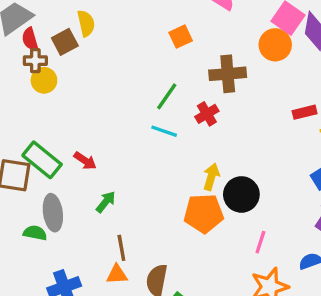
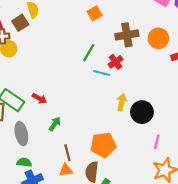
orange circle: (275, 45) -> (158, 38), moved
cyan line: (164, 131) -> (102, 73), moved
orange pentagon: (204, 213) -> (103, 145), moved
green semicircle: (35, 233) -> (24, 162), moved

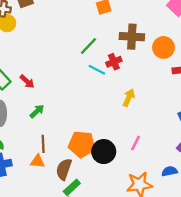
yellow arrow: (122, 102) -> (129, 98), moved
black circle: (142, 112) -> (104, 152), moved
pink line: (157, 142) -> (135, 143), moved

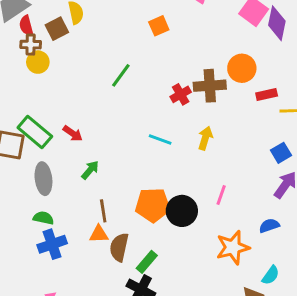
brown cross: (132, 37) -> (210, 86), moved
green line: (89, 46) -> (121, 75), moved
cyan line: (97, 70) -> (160, 139), moved
brown semicircle: (64, 169) -> (119, 247), moved

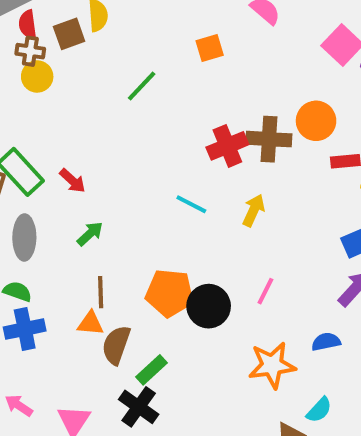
green line: (121, 75) -> (142, 86), moved
red cross: (181, 94) -> (227, 146), size x1.4

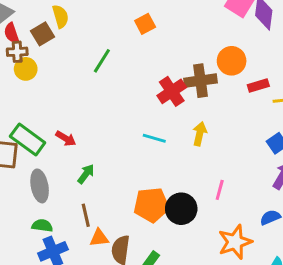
brown line: (101, 292) -> (86, 215), moved

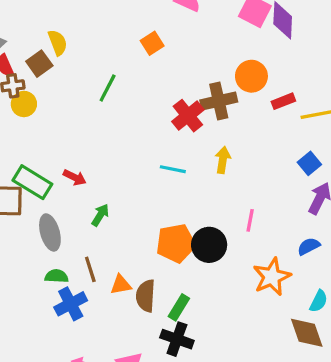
brown line: (86, 215) -> (90, 269), moved

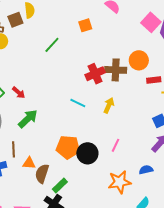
green arrow: (100, 215) -> (28, 119), size x1.5

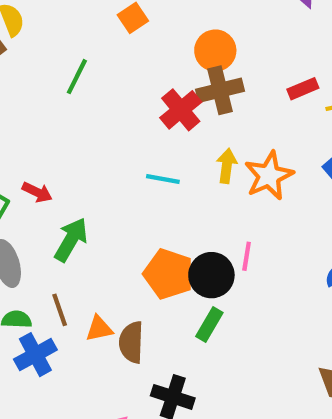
orange circle: (139, 60) -> (215, 51), moved
pink line: (115, 145) -> (247, 256), moved
orange pentagon: (68, 147) -> (169, 274), turned 30
orange star: (120, 182) -> (269, 176), moved
green rectangle: (60, 186) -> (209, 325), moved

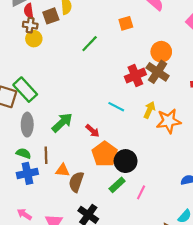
brown cross: (220, 90) -> (158, 72), turned 30
red arrow: (37, 192) -> (93, 131), moved
pink line: (247, 256) -> (141, 192), moved

